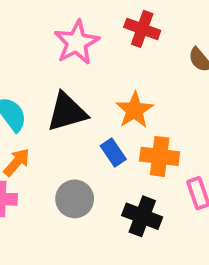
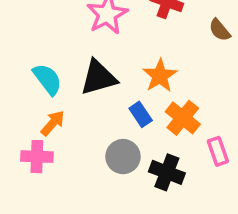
orange cross: (160, 156) -> (183, 118), turned 32
gray circle: (75, 199) -> (123, 157), moved

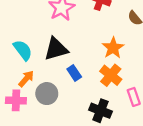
orange star: (160, 76) -> (113, 48), moved
blue rectangle: (141, 114) -> (74, 73), moved
gray circle: (123, 157) -> (47, 94), moved

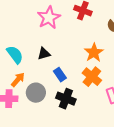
black triangle: (56, 49) -> (44, 54), size x0.6
black cross: (100, 111) -> (66, 99), moved

